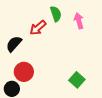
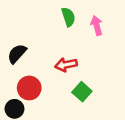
red arrow: (38, 28) -> (66, 65), moved, turned 30
green square: (77, 80) -> (82, 92), moved

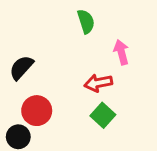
pink arrow: (97, 25) -> (121, 52), moved
red arrow: (66, 65) -> (98, 83), moved

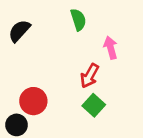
black semicircle: (21, 68) -> (19, 31), moved
red arrow: (98, 83) -> (90, 76), turned -50

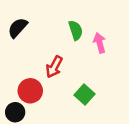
green semicircle: (78, 20) -> (76, 30), moved
red arrow: (90, 76) -> (54, 67), moved

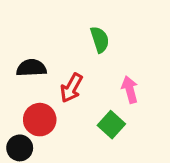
black semicircle: (18, 28) -> (31, 68), moved, turned 45
pink arrow: (100, 43) -> (130, 90), moved

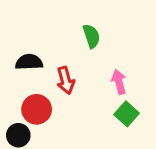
red arrow: (71, 88) -> (66, 80), turned -44
green square: (111, 125) -> (127, 114), moved

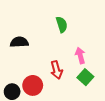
red arrow: (66, 80) -> (56, 70), moved
red circle: (37, 109) -> (33, 85), moved

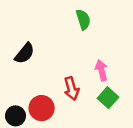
green semicircle: (62, 25) -> (83, 19), moved
black semicircle: (19, 42) -> (25, 53), turned 132

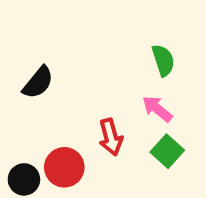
green semicircle: (83, 19) -> (163, 60), moved
pink arrow: (101, 70) -> (157, 109), turned -36

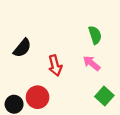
red arrow: (111, 137) -> (55, 66), moved
green square: (167, 151) -> (104, 96), moved

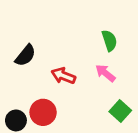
red arrow: (55, 66) -> (63, 76), turned 126

